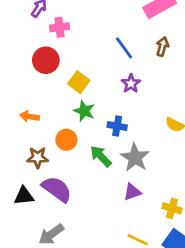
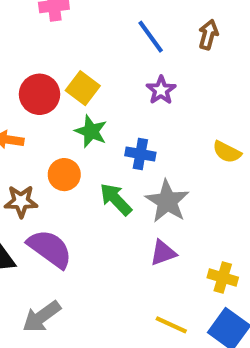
red circle: (46, 60) -> (40, 94), moved

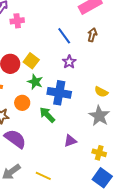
blue cross: (140, 154) -> (59, 93), size x1.6
gray star: (167, 201) -> (99, 116), moved
yellow line: (171, 325) -> (43, 176), moved

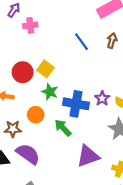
purple star: (69, 62) -> (102, 98), moved
purple triangle: (70, 141) -> (88, 156), size x1.6

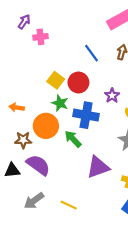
red circle: (23, 72) -> (78, 82), moved
purple star: (102, 98) -> (112, 95), moved
orange circle: (36, 115) -> (46, 126), size x1.5

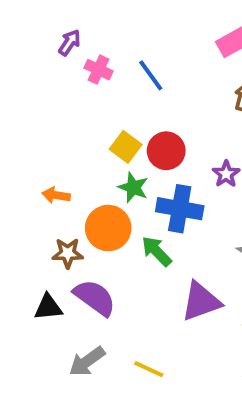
pink cross: (40, 37) -> (99, 70), turned 32
blue line: (91, 53) -> (151, 75), moved

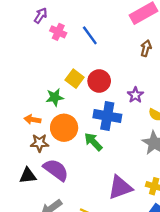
green star: (133, 187) -> (55, 97), moved, turned -30
orange arrow: (56, 195) -> (32, 120), moved
purple triangle: (201, 301) -> (120, 187), moved

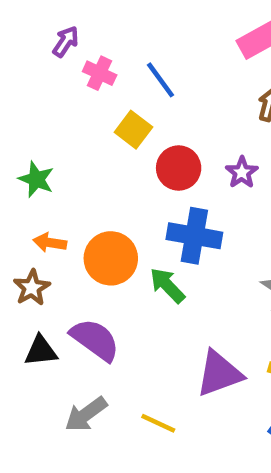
yellow square: (75, 79) -> (133, 130), moved
purple star: (135, 95) -> (242, 173), moved
green star: (55, 97) -> (36, 179), moved, turned 30
brown star: (39, 143) -> (32, 288), moved, turned -30

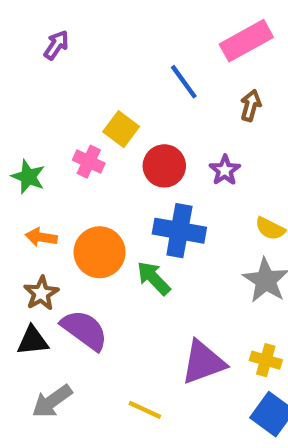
pink cross: (100, 73) -> (89, 162), moved
blue line: (161, 80) -> (184, 82), moved
brown star: (32, 288) -> (41, 293), moved
gray arrow: (86, 414) -> (52, 401), moved

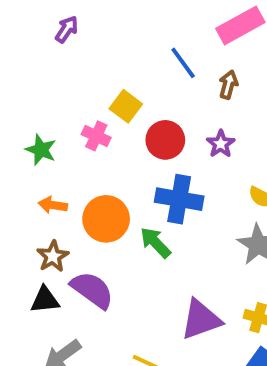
brown arrow: (251, 105) -> (228, 85), moved

